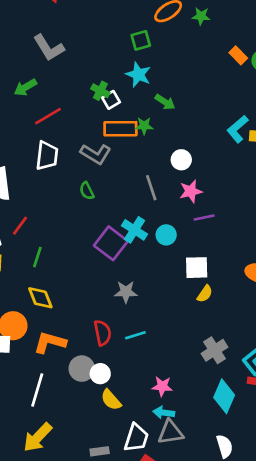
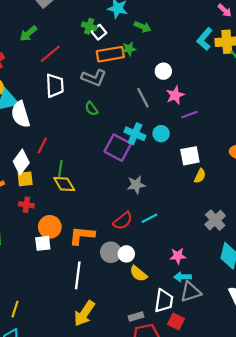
yellow diamond: (40, 298) -> (64, 184), moved
red semicircle: (102, 333) -> (123, 221), turned 72

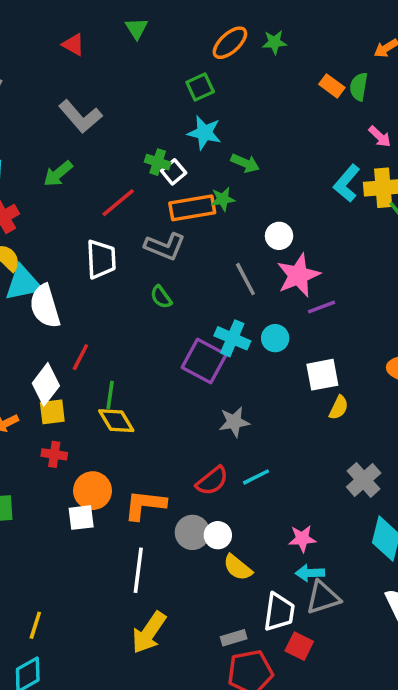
red line: (50, 54) -> (118, 203), moved
pink star: (175, 95) -> (298, 275), size x1.4

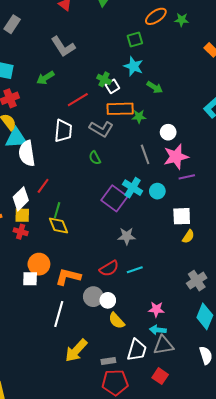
green star: (223, 199) -> (139, 117), moved
red cross: (54, 454) -> (21, 232), moved
yellow arrow: (149, 633) -> (76, 351), moved
red square: (299, 646) -> (160, 376), moved

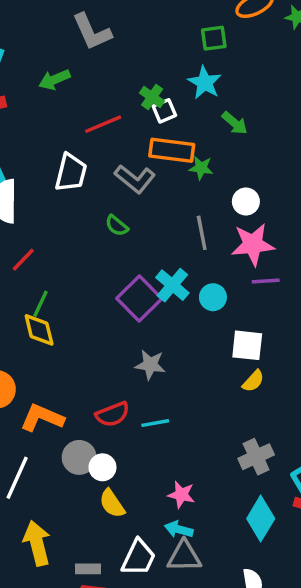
green semicircle: (95, 158) -> (117, 226), turned -32
yellow arrow: (76, 351) -> (37, 543), turned 115

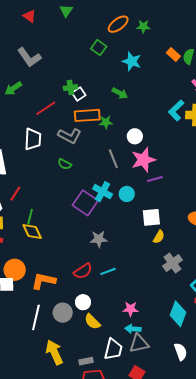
green square: (214, 38) -> (99, 48), turned -35
cyan star: (205, 83) -> (132, 61), moved
green cross: (152, 97) -> (70, 88), turned -32
gray circle: (79, 457) -> (63, 313), moved
gray cross: (256, 457) -> (173, 263), moved

